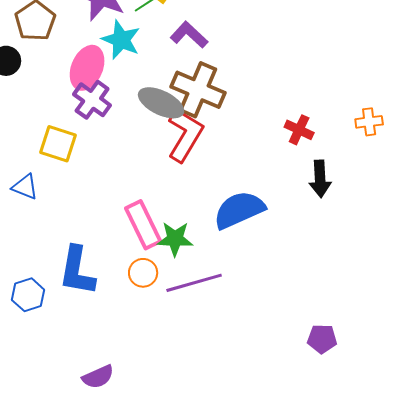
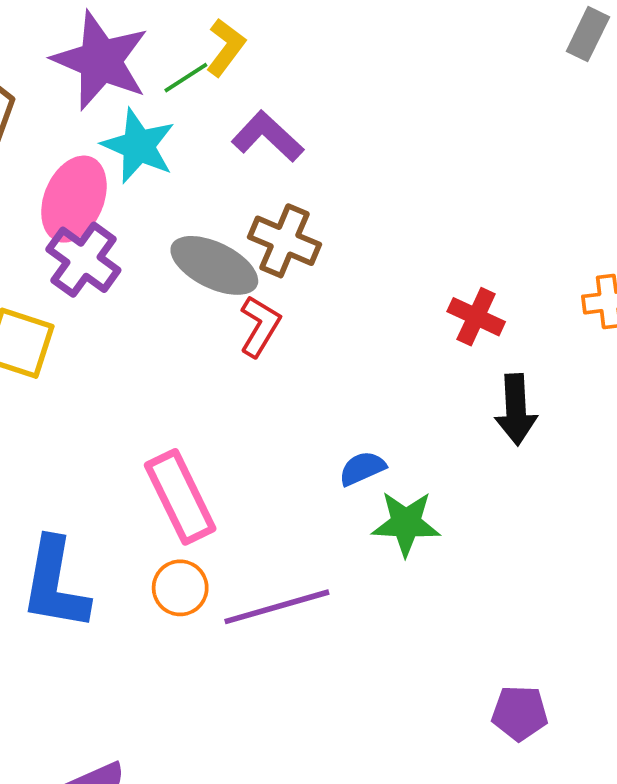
brown cross: (198, 90) -> (285, 241), size x0.7
red L-shape: (185, 135) -> (260, 326), size x0.6
blue semicircle: (239, 210) -> (362, 468), size x0.5
green star: (175, 239) -> (406, 523), moved

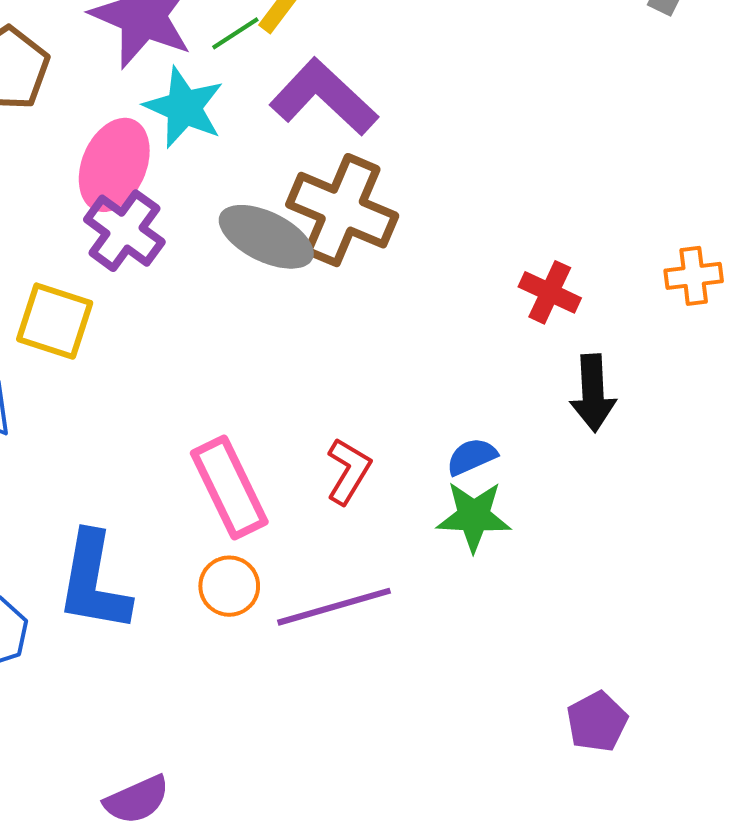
purple L-shape: (267, 136) -> (324, 97), size x1.4
brown cross: (285, 241) -> (342, 210), size x1.4
red L-shape: (260, 326) -> (348, 471), moved
blue semicircle: (362, 468) -> (472, 457), moved
purple pentagon: (520, 713) -> (597, 722), turned -30

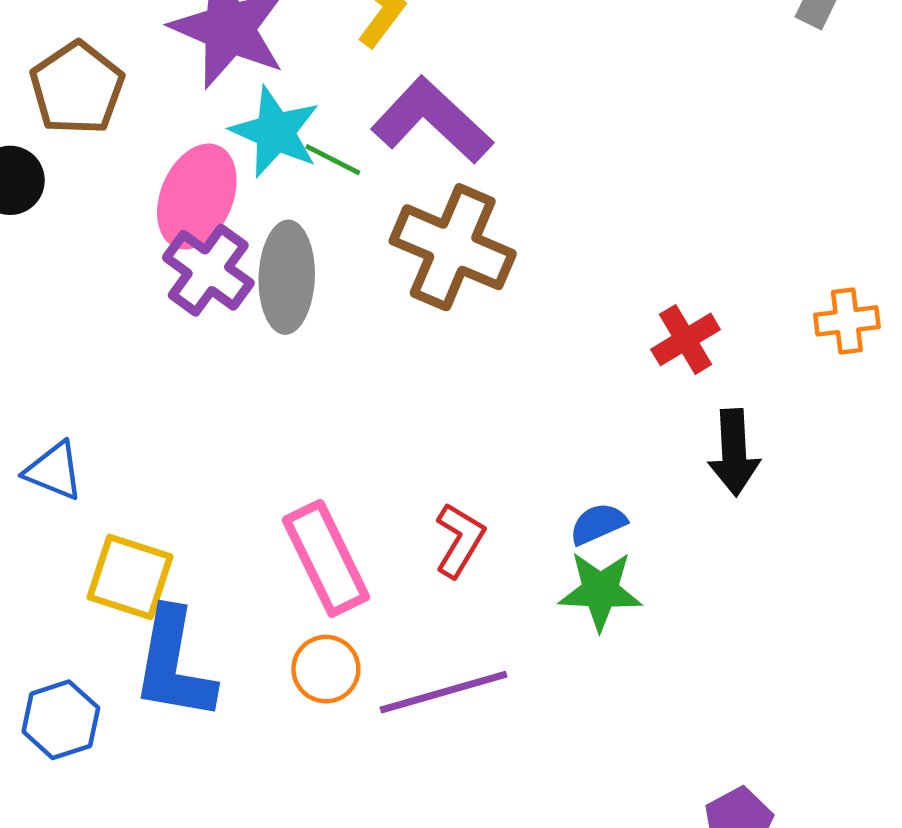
green line: (235, 33) -> (333, 160), moved, turned 60
gray ellipse: (266, 237) -> (287, 277), moved, turned 66
red cross: (550, 292) -> (686, 339), turned 34
yellow square: (55, 321) -> (130, 577), moved

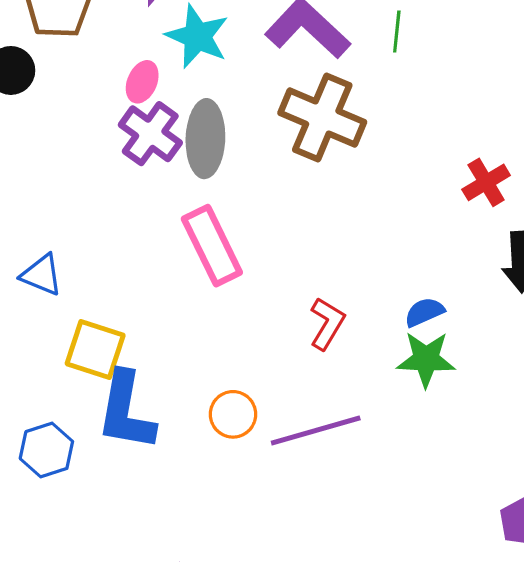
green line: (333, 160) -> (397, 32), moved, turned 69
pink ellipse: (197, 196) -> (142, 82), size x0.6
pink rectangle: (326, 558) -> (212, 246), moved

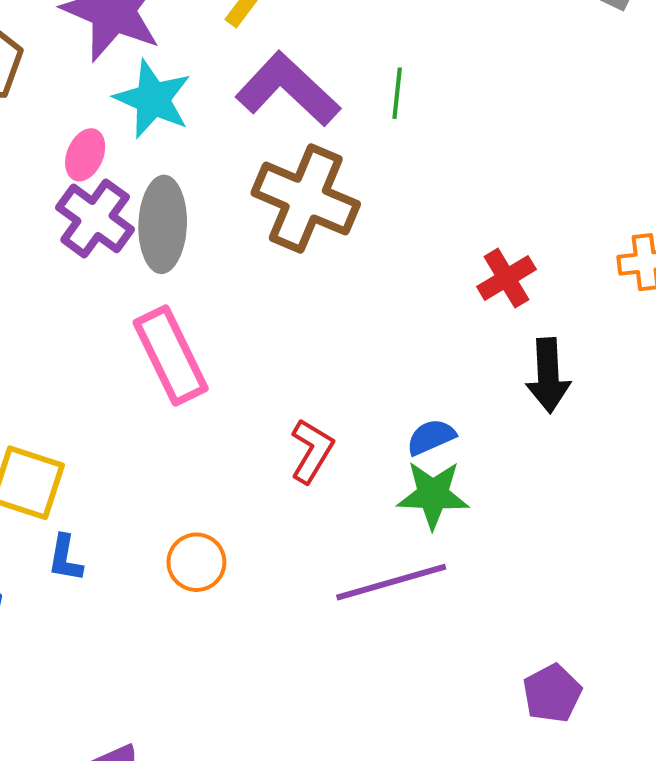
blue L-shape: (126, 411) -> (65, 558), size x0.5
purple line: (316, 431) -> (391, 582), moved

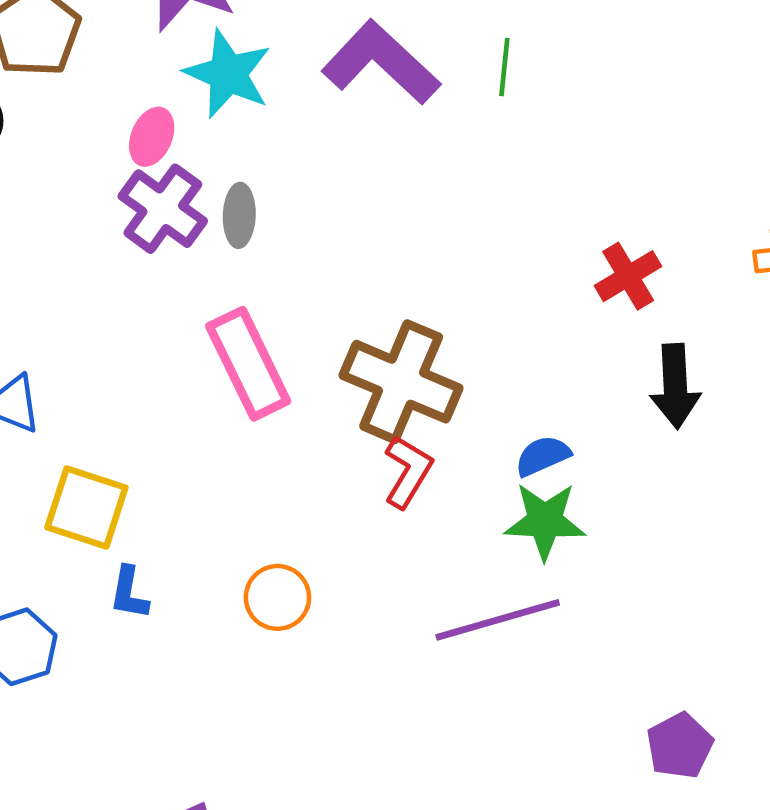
brown cross: (306, 199) -> (401, 382), moved
gray ellipse: (163, 224) -> (239, 215), size x0.6

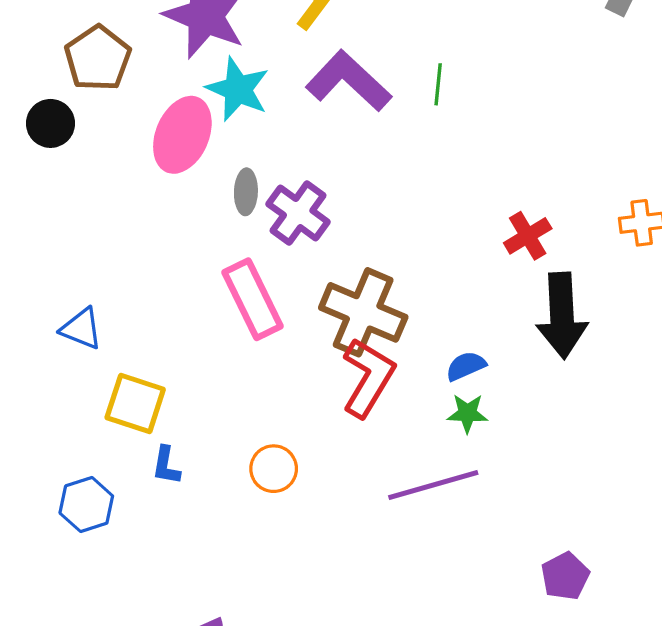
pink ellipse: (152, 137) -> (182, 135), size x1.8
purple cross: (163, 209) -> (298, 213), moved
black arrow: (675, 386) -> (562, 316), size x1.4
red L-shape: (408, 472) -> (368, 377), size x1.5
green star: (545, 521) -> (467, 413), size x0.7

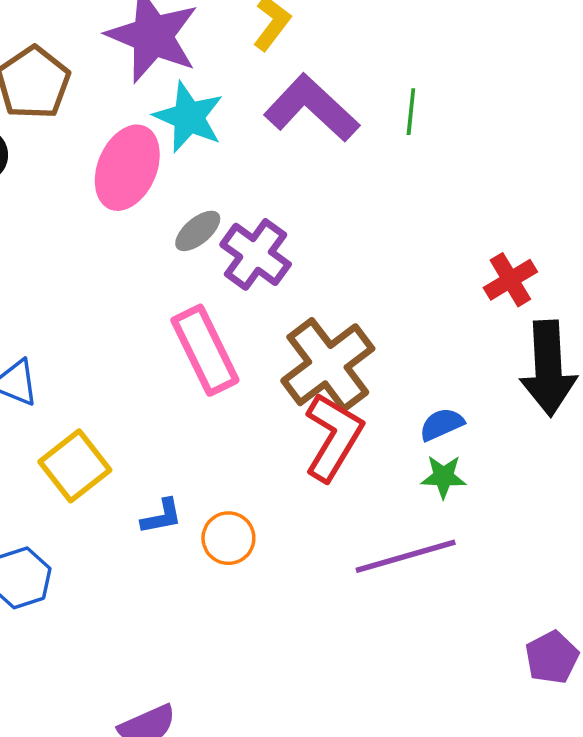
gray ellipse: (246, 192) -> (198, 231), turned 48
brown cross: (363, 312) -> (328, 365), turned 30
yellow square: (135, 404) -> (75, 466), turned 34
blue L-shape: (166, 465) -> (162, 516), moved, turned -111

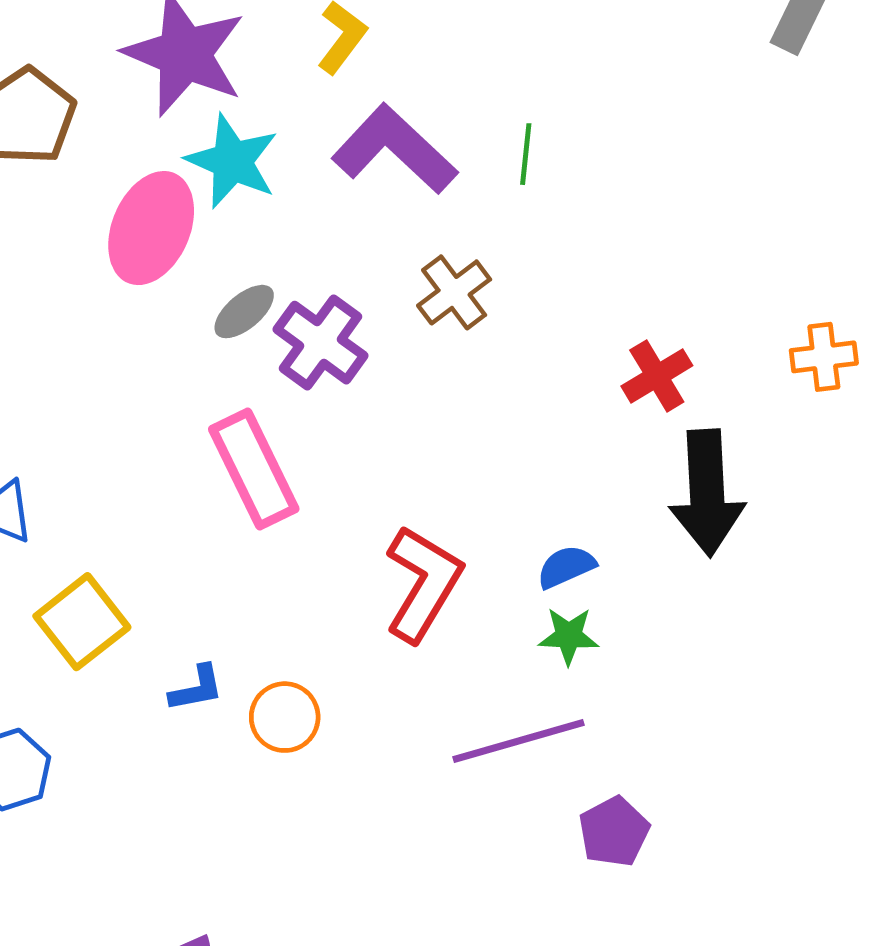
brown cross: (328, 365) -> (454, 292), moved, size x0.6
purple pentagon: (552, 657) -> (614, 832), moved

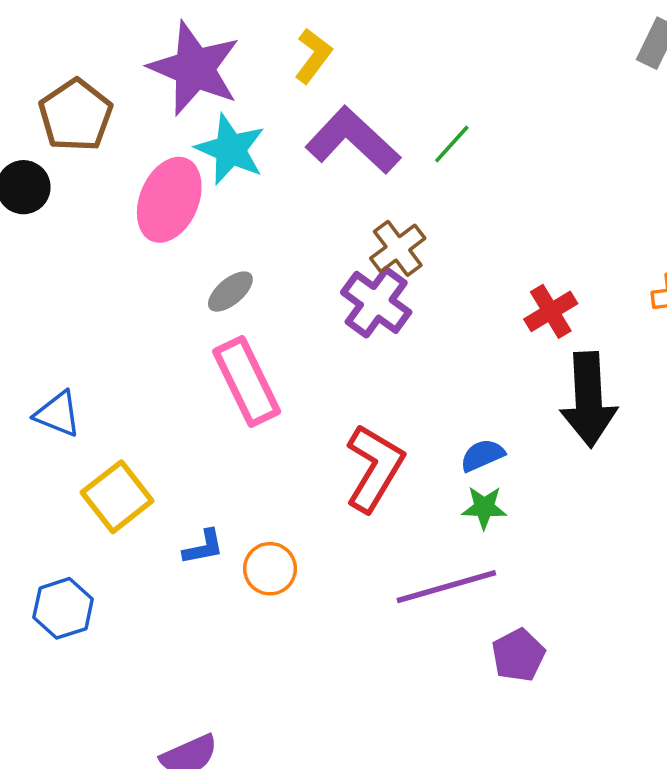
green line: (526, 154) -> (452, 144), turned 36
gray ellipse: (244, 312) -> (230, 292), moved
purple cross: (320, 343) -> (376, 302), moved

